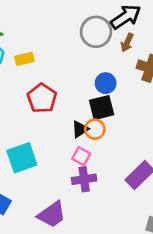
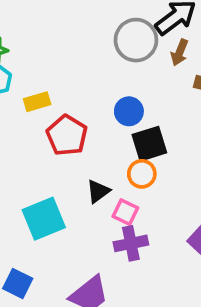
yellow rectangle: (24, 59) -> (37, 102), moved
blue circle: (106, 83) -> (129, 111), moved
black triangle: (80, 129) -> (98, 191), moved

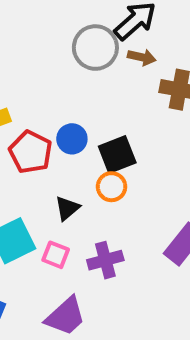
brown arrow: (180, 52) -> (142, 57), turned -95
blue circle: (129, 111) -> (72, 139), moved
pink square: (125, 212) -> (56, 255), moved

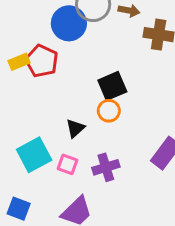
blue circle: (72, 139) -> (69, 23), moved, size x1.5
red pentagon: (30, 152) -> (42, 61), moved

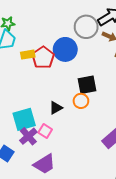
blue circle: (69, 23) -> (65, 49), moved
purple cross: (106, 167) -> (28, 136), moved, turned -36

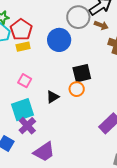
red pentagon: (43, 57) -> (21, 30), moved
pink square: (45, 131) -> (25, 81), moved

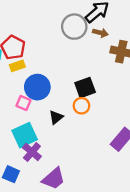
blue circle: (59, 40) -> (37, 87), moved

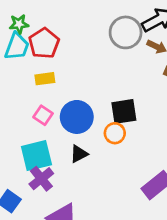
yellow rectangle: (17, 66) -> (45, 79), moved
blue circle: (37, 87) -> (77, 117), moved
black triangle: (56, 117) -> (79, 154), moved

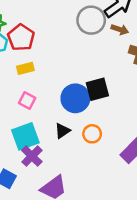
blue circle: (77, 117) -> (75, 98), moved
orange circle: (115, 133) -> (92, 134), moved

